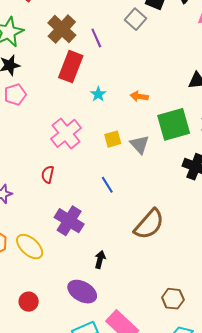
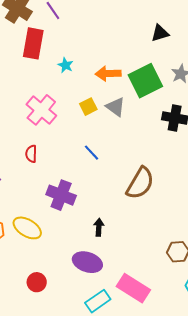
orange arrow: (139, 96) -> (108, 74), moved, size x1.4

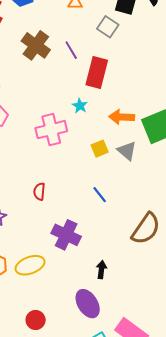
red rectangle: (33, 43) -> (97, 73), moved
pink cross: (41, 110) -> (51, 130), moved, turned 32
yellow ellipse: (27, 228) -> (30, 265), turned -56
purple ellipse: (87, 262) -> (88, 304), turned 36

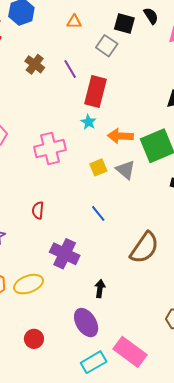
brown cross: (36, 45) -> (35, 64), size x0.7
cyan star: (80, 106) -> (88, 122), moved

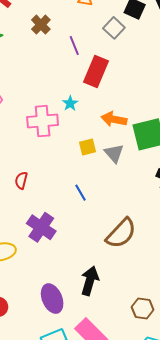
brown cross: (35, 64) -> (41, 25), moved
cyan star: (88, 122) -> (70, 103), moved
black arrow: (100, 289) -> (90, 281), moved, size x1.6

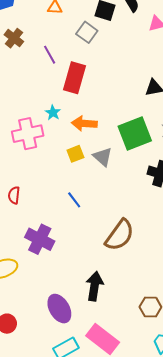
orange arrow: (114, 119) -> (84, 123), moved

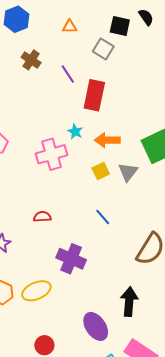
gray triangle: (103, 157) -> (128, 172), turned 30
red semicircle: (14, 195) -> (42, 217), turned 84

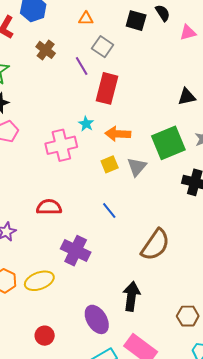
gray square: (103, 49) -> (103, 47), moved
red semicircle: (42, 217) -> (49, 207), size x1.4

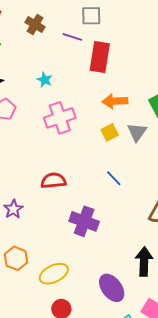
gray square: (103, 47) -> (91, 16), turned -30
purple line: (82, 66) -> (72, 37), turned -36
cyan star: (86, 124) -> (45, 80), moved
yellow ellipse: (39, 281) -> (54, 274), moved

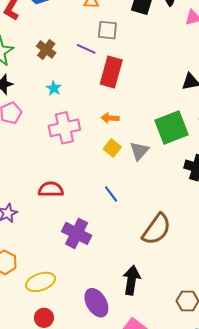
brown cross: (35, 25) -> (46, 49), moved
orange arrow: (115, 101) -> (110, 118), moved, size x0.7
yellow square: (110, 132) -> (112, 148), turned -30

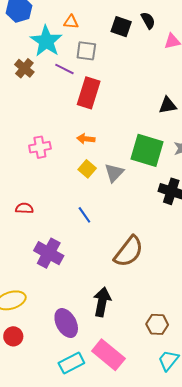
cyan star: (54, 88) -> (46, 41), moved, size x2.0
pink cross: (64, 128) -> (40, 147), size x0.7
green square: (171, 128) -> (147, 150), turned 36
red semicircle: (51, 189) -> (24, 208), size x0.7

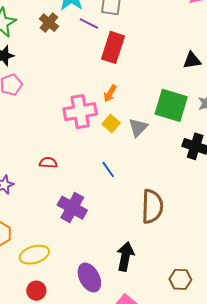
orange arrow: (86, 139) -> (110, 93), turned -66
pink cross: (40, 147) -> (80, 112), moved, size x1.5
brown semicircle: (129, 252) -> (152, 206), turned -36

